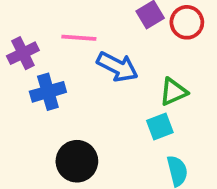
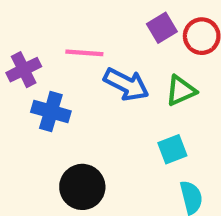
blue cross: (48, 92) -> (51, 112), turned 32
green triangle: (173, 92) -> (181, 91), moved

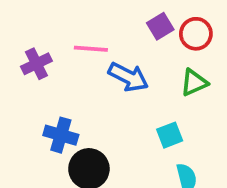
green triangle: (181, 91) -> (194, 83), moved
blue cross: (51, 112) -> (61, 135), moved

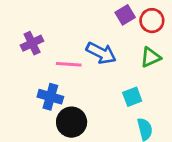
pink line: (91, 49) -> (69, 64), moved

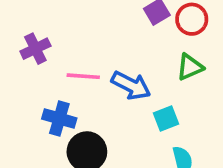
blue arrow: (101, 53) -> (131, 85), moved

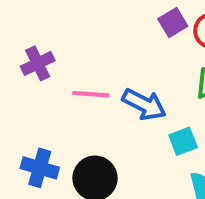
blue cross: (59, 118) -> (40, 168), moved

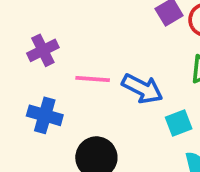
blue cross: (40, 168) -> (45, 115), moved

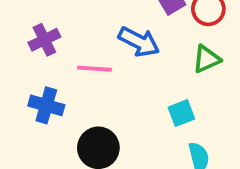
blue arrow: (142, 89) -> (139, 42), moved

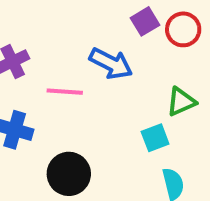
green triangle: (206, 59) -> (181, 102), moved

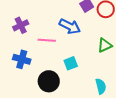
cyan square: (155, 138) -> (71, 63), moved

